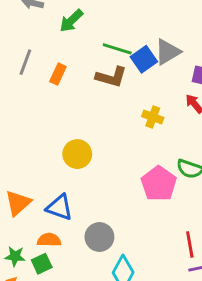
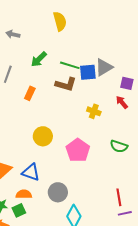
green arrow: (71, 21) -> (39, 59), moved
blue square: (144, 59) -> (88, 72), turned 30
orange rectangle: (58, 74) -> (30, 93), moved
pink pentagon: (159, 184) -> (78, 150), moved

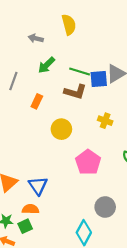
gray arrow: (13, 34) -> (36, 38), moved
yellow circle: (43, 136) -> (61, 129), moved
blue triangle: (31, 172) -> (38, 186), turned 36
gray circle: (58, 192) -> (105, 207), moved

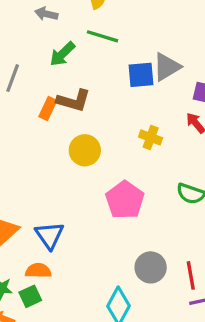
green line: (80, 71) -> (102, 36), moved
brown L-shape: (75, 92) -> (74, 101), moved

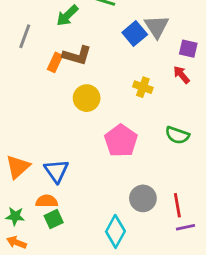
gray triangle: (167, 67) -> (157, 27), turned -32
blue square: (141, 75) -> (135, 33), turned -35
green square: (30, 296) -> (54, 219), moved

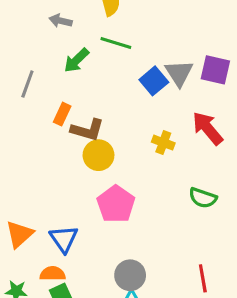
purple square: (188, 49) -> (215, 70), moved, size x1.4
brown L-shape: (77, 55) -> (87, 130), moved
red arrow: (181, 75) -> (208, 128), size x1.6
pink pentagon: (121, 141) -> (116, 204), moved
gray circle: (143, 198) -> (130, 275), moved

